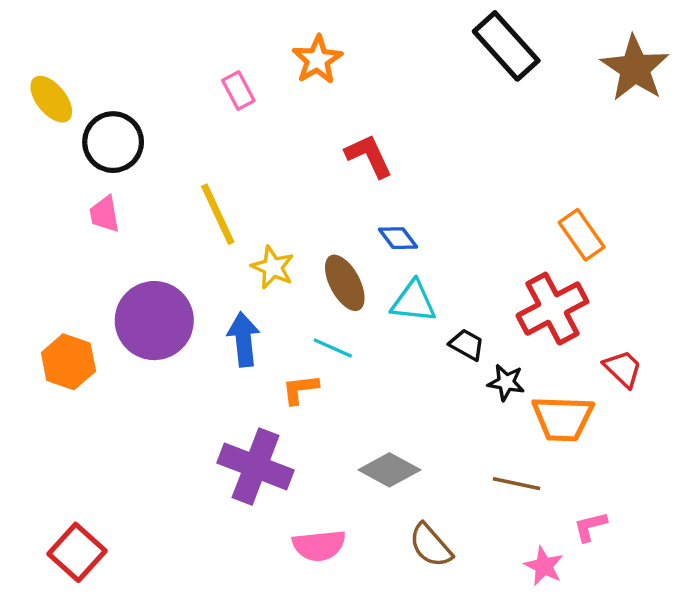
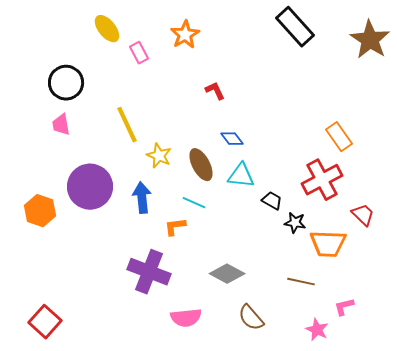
yellow ellipse: (51, 99) -> (107, 29), moved
red L-shape: (369, 156) -> (215, 91), size x0.7

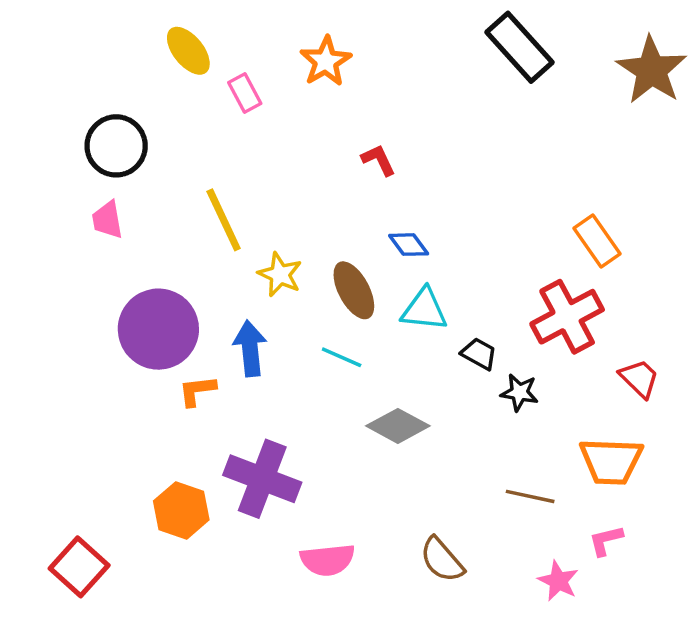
orange hexagon: (40, 211) -> (181, 510), moved
orange L-shape: (175, 227) -> (197, 391), moved
orange trapezoid: (328, 244) -> (611, 461), moved
gray diamond: (227, 274) -> (398, 426), moved

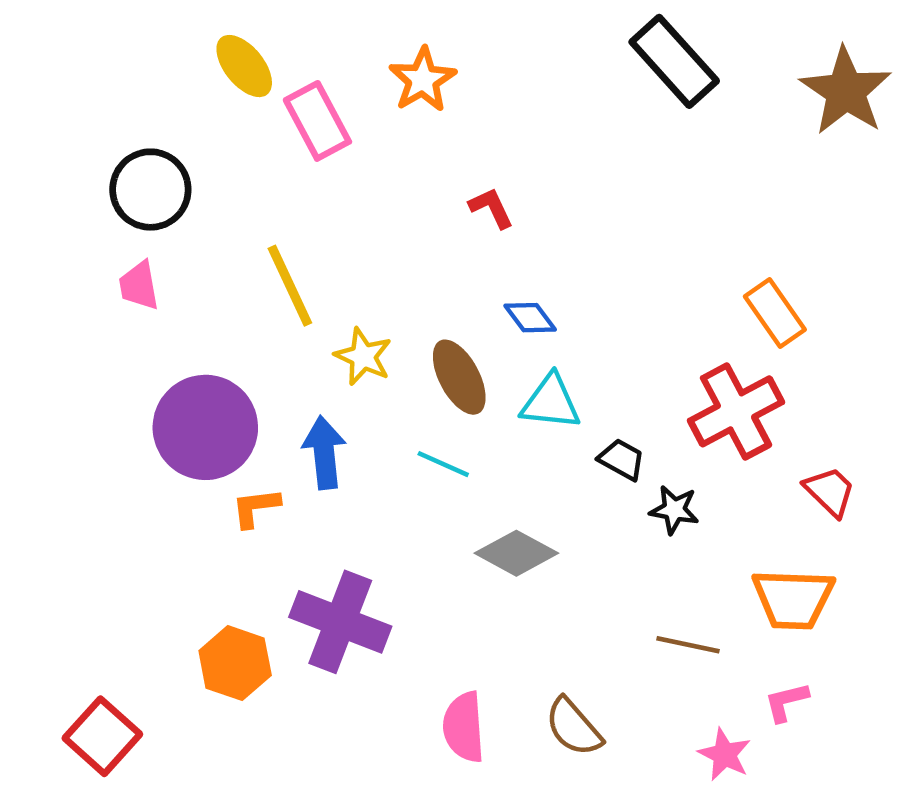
pink rectangle: (245, 93) -> (317, 121), size x1.5
pink semicircle: (327, 560) -> (464, 727), moved, turned 92

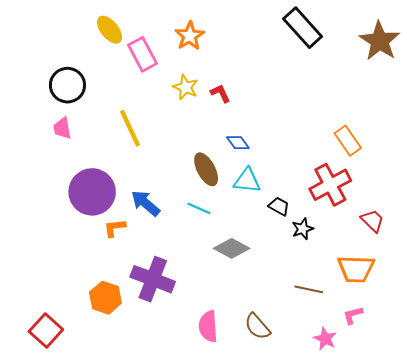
yellow star: (363, 357) -> (186, 87), moved
blue arrow: (324, 453) -> (145, 203), turned -44
black star: (674, 510) -> (303, 229), turned -30

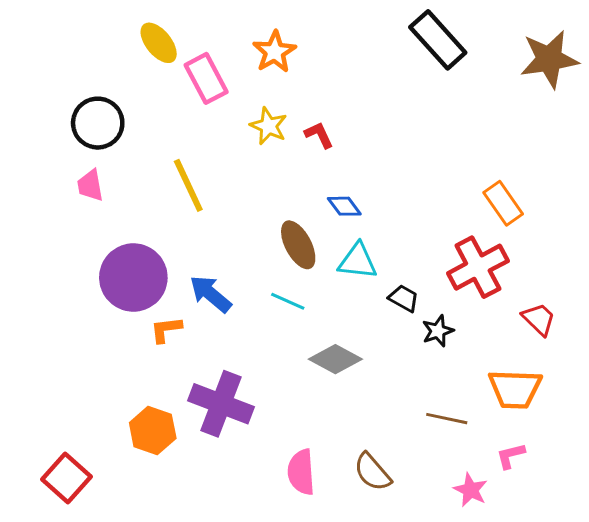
brown star: (380, 41) -> (549, 59), turned 30

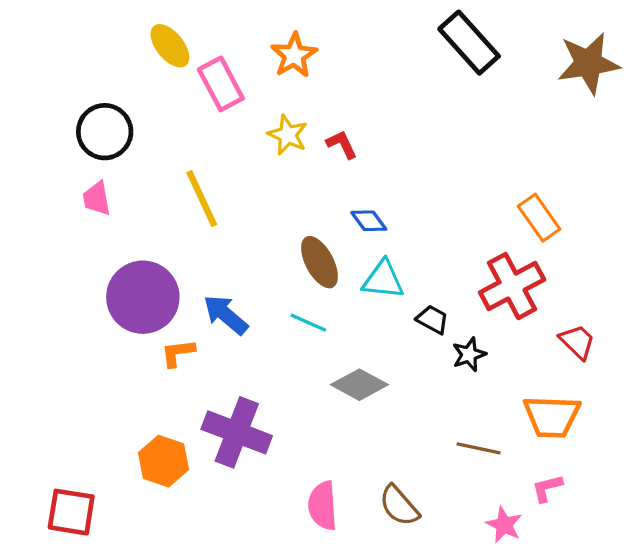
red square: (67, 478) -> (71, 512), turned -33

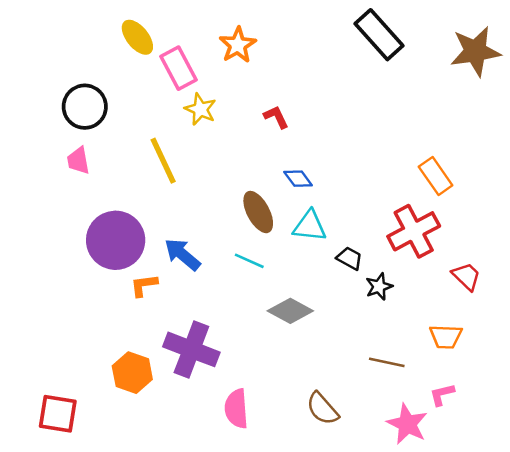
yellow star: (288, 135) -> (200, 109), moved
orange trapezoid: (552, 417) -> (446, 337), size x0.7
pink semicircle: (323, 506) -> (236, 409), moved
pink star: (504, 525) -> (407, 424), size x1.4

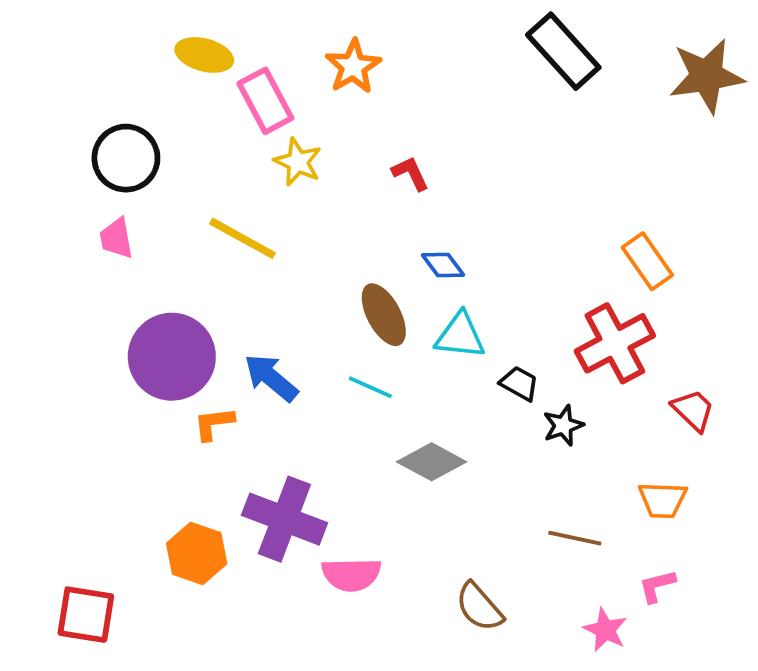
yellow ellipse: (137, 37) -> (204, 55), turned -36
yellow line: (163, 161) -> (242, 238), turned -36
pink semicircle: (236, 409) -> (351, 574), moved, turned -87
pink star: (407, 424) -> (605, 630), size x0.7

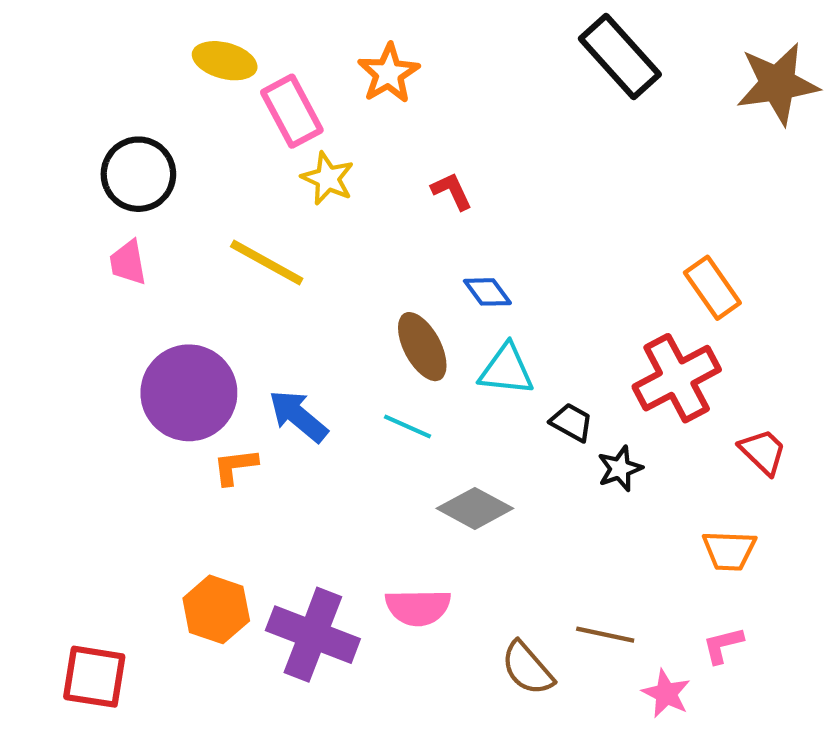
purple cross: (284, 519) -> (313, 635), moved
brown line: (575, 538) -> (605, 635), moved
pink semicircle: (351, 574) -> (418, 607), moved

